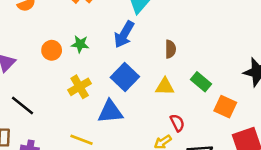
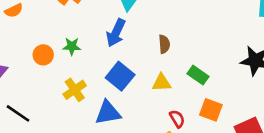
orange square: (225, 107) -> (211, 110), moved

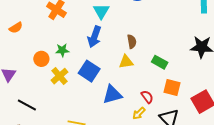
blue square: (120, 76) -> (89, 71), moved
yellow triangle: (162, 83) -> (126, 62), moved
yellow cross: (75, 90) -> (60, 76), moved
blue triangle: (108, 113) -> (112, 95), moved

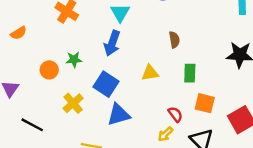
brown semicircle: (132, 42) -> (174, 40), moved
green rectangle: (160, 62) -> (190, 73), turned 63
yellow cross: (60, 76) -> (73, 103), moved
blue triangle: (112, 95) -> (119, 115), moved

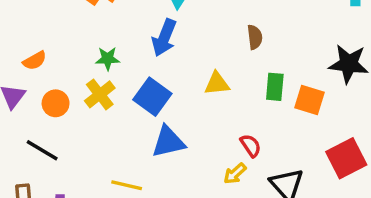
orange semicircle: (19, 33) -> (35, 61), moved
orange circle: (49, 70) -> (56, 103), moved
yellow cross: (73, 103) -> (100, 94), moved
orange square: (205, 103) -> (309, 100), moved

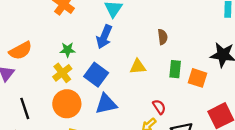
orange semicircle: (35, 61) -> (21, 51), size x1.5
orange circle: (56, 103) -> (67, 104), moved, size x1.6
black line: (42, 150) -> (25, 108), turned 40

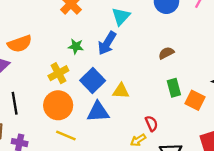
brown semicircle: (163, 37) -> (166, 53), turned -120
green star: (68, 50) -> (76, 46), moved
yellow triangle: (138, 67) -> (121, 91), moved
green rectangle: (175, 69) -> (174, 88), turned -30

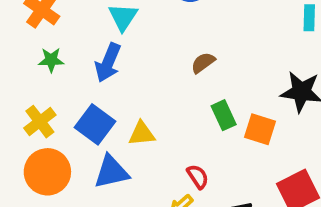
green star: (76, 46) -> (51, 60), moved

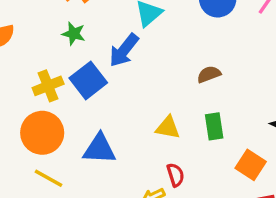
blue square: (95, 124) -> (88, 80), moved
orange square: (260, 129) -> (251, 165), moved
yellow triangle: (142, 134) -> (168, 127), moved

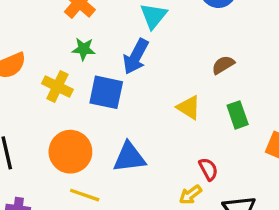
blue square: (88, 80) -> (106, 92), turned -30
yellow cross: (48, 86) -> (57, 86), moved, turned -32
yellow triangle: (168, 127) -> (189, 107), moved, turned 32

